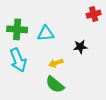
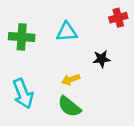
cyan triangle: (46, 33) -> (67, 32), moved
cyan arrow: (18, 60) -> (23, 94), moved

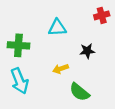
green cross: (22, 37) -> (18, 45), moved
green semicircle: (69, 107) -> (79, 92), moved

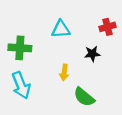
red cross: (102, 15) -> (108, 27), moved
yellow arrow: (61, 69) -> (64, 72), turned -64

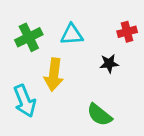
green cross: (20, 48) -> (29, 37), moved, turned -30
yellow arrow: (64, 72) -> (54, 75), moved, size x1.6

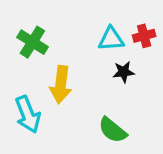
cyan triangle: (72, 35) -> (111, 39), moved
green cross: (29, 37) -> (32, 42), turned -32

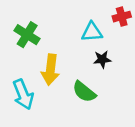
red cross: (144, 36) -> (122, 17), moved
green semicircle: (113, 130) -> (84, 92), moved

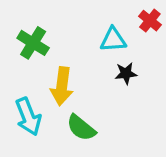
red cross: (122, 17) -> (150, 21), turned -36
green semicircle: (84, 92) -> (81, 128), moved

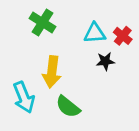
red cross: (150, 21) -> (123, 36), moved
green cross: (33, 43) -> (43, 22), moved

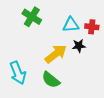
red cross: (123, 36) -> (92, 27), turned -32
yellow arrow: (52, 72) -> (56, 54), moved, turned -135

